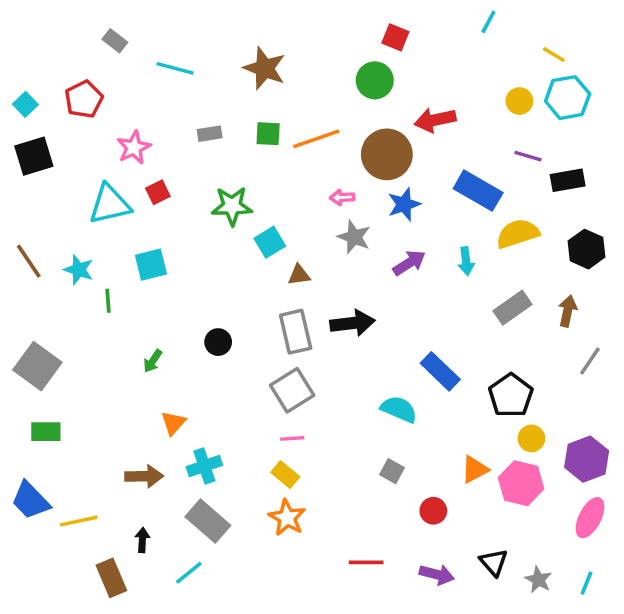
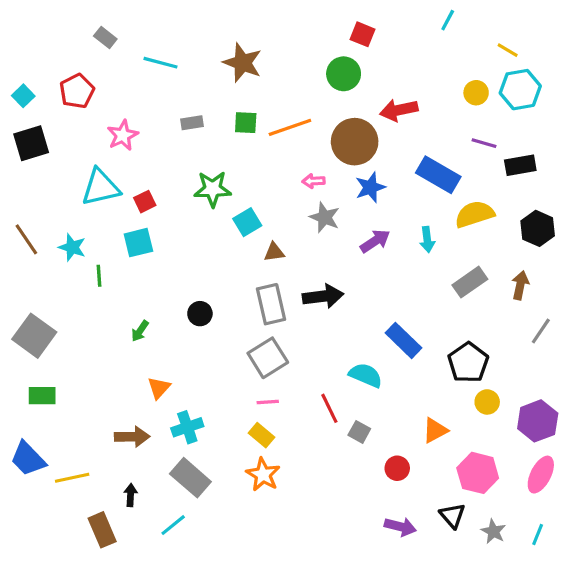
red square: (158, 192) -> (145, 202), moved
pink hexagon: (521, 483) -> (478, 473), moved
red line: (366, 562) -> (329, 408), moved, turned 64

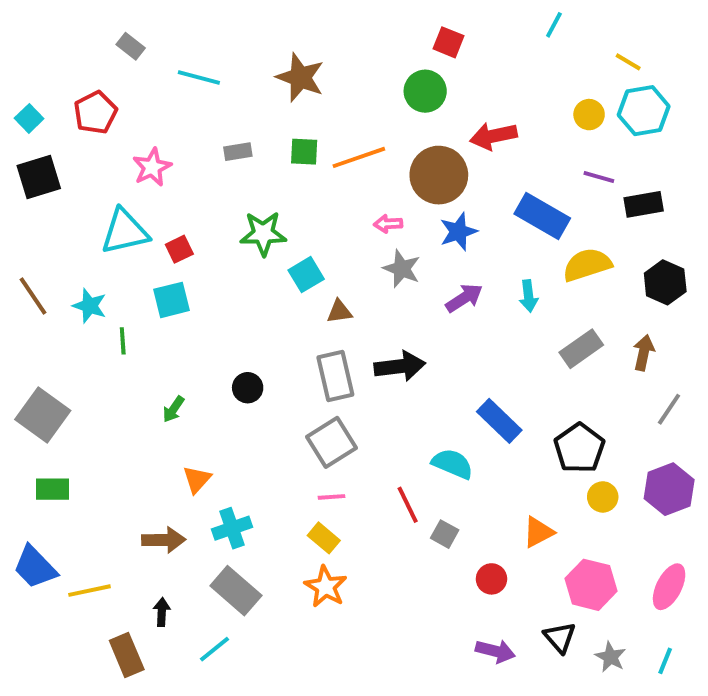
purple hexagon: (538, 421) -> (669, 489), moved

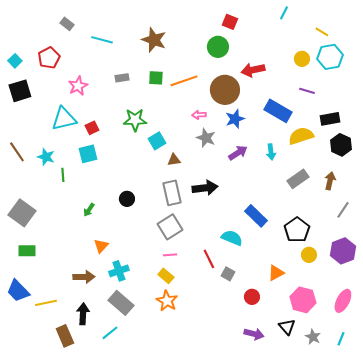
black rectangle: (644, 204) -> (330, 119), moved
black arrow: (162, 612) -> (83, 314), size x1.5

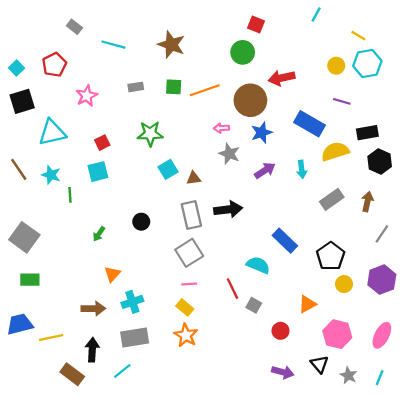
cyan triangle: (64, 119) -> (52, 133), moved
cyan square: (157, 141) -> (168, 169), moved
blue trapezoid: (18, 291) -> (20, 324), turned 120
gray rectangle: (121, 303) -> (135, 338), turned -50
brown rectangle: (65, 336) -> (72, 374), turned -30

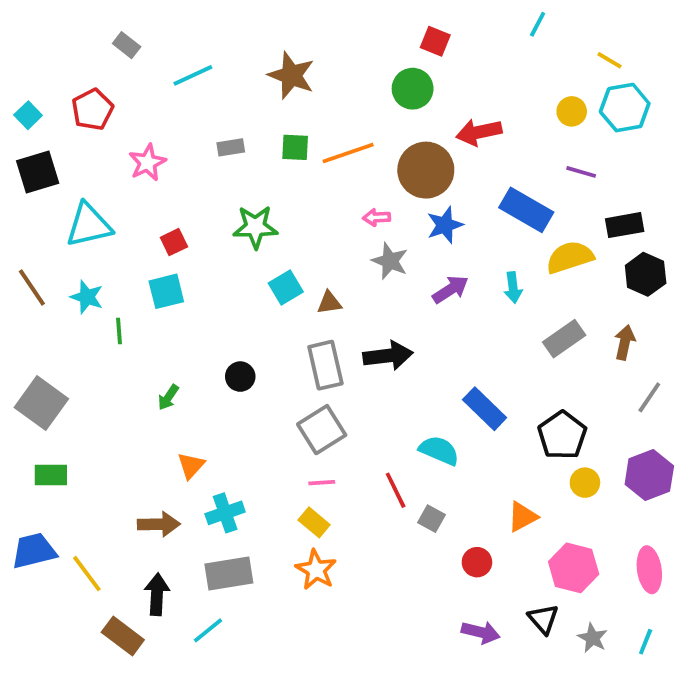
cyan line: (113, 45) -> (193, 75), turned -40
pink ellipse: (382, 335) -> (649, 570), turned -35
yellow line: (51, 338) -> (87, 574), turned 65

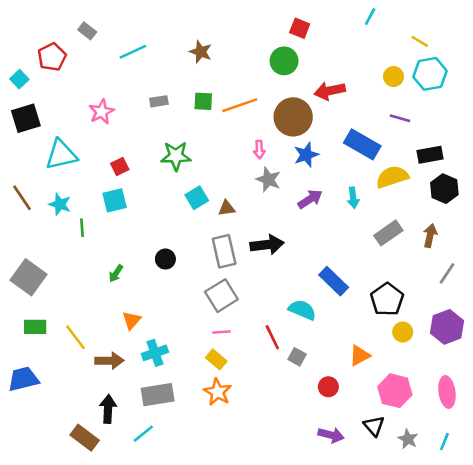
brown star: (291, 75) -> (201, 52), size x0.7
red pentagon: (92, 109) -> (52, 57), moved
pink arrow: (377, 217) -> (259, 150), turned -90
yellow line: (87, 574) -> (75, 337), moved

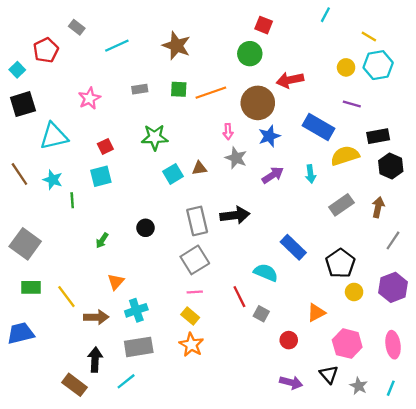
brown star: (201, 52) -> (176, 46), size x1.4
brown triangle: (227, 208) -> (199, 168), moved

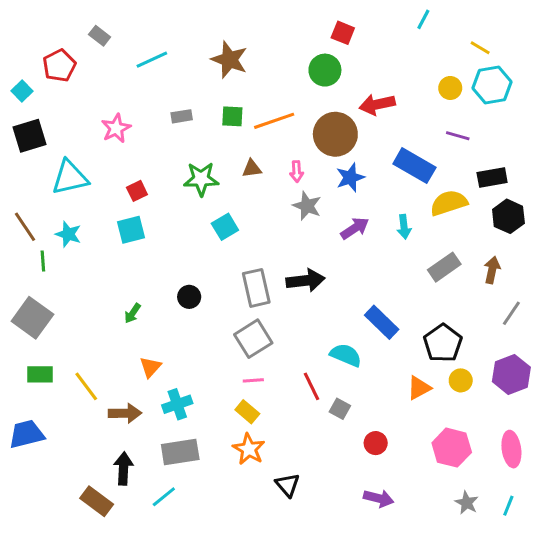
brown triangle: (199, 168) -> (252, 169), moved
green line: (72, 200) -> (43, 261), moved
orange triangle: (316, 313) -> (419, 388), moved
black triangle: (329, 374) -> (288, 485), moved

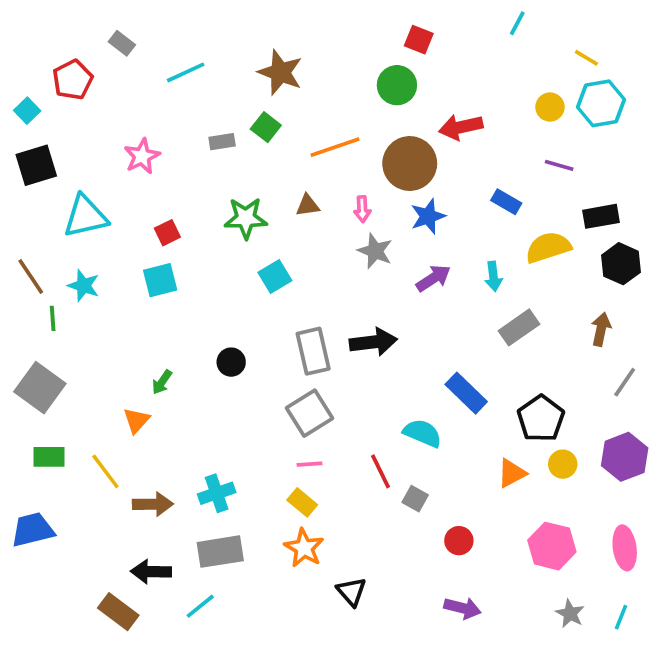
green square: (232, 116) -> (266, 127), moved, turned 35
blue rectangle: (414, 166) -> (506, 202), size x0.6
gray rectangle: (444, 267) -> (519, 327), moved
orange triangle: (150, 367) -> (136, 420), moved
black arrow: (123, 468) -> (151, 572), turned -92

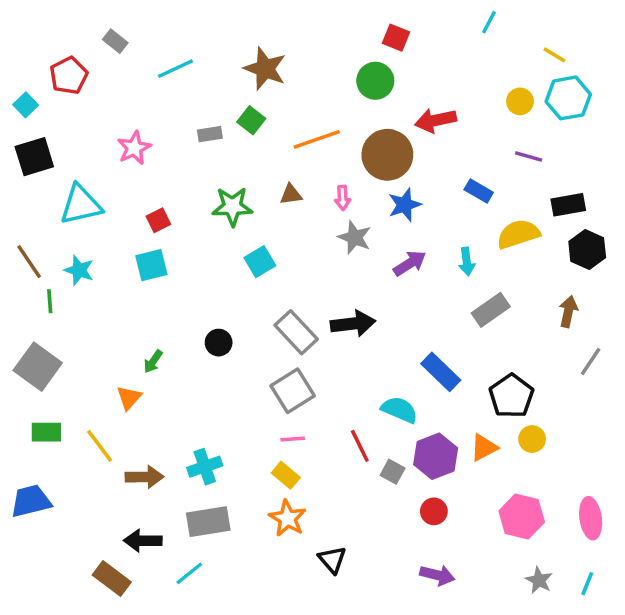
gray rectangle: (313, 351) -> (296, 332), turned -30
purple hexagon: (625, 457) -> (436, 456), moved

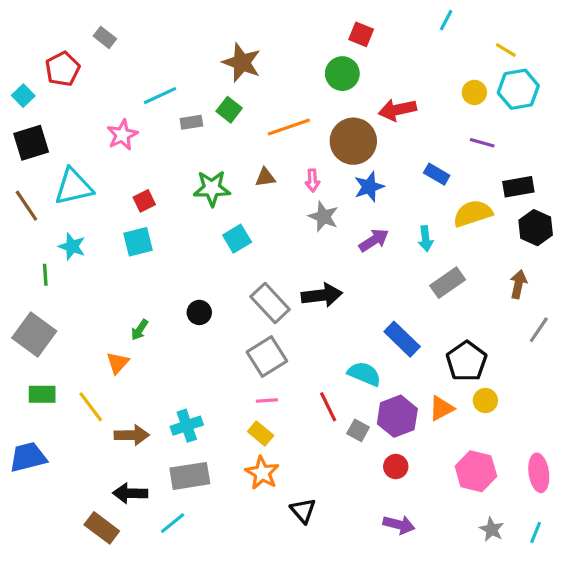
cyan line: (176, 69) -> (160, 96), moved
brown line: (29, 262) -> (26, 206), moved

